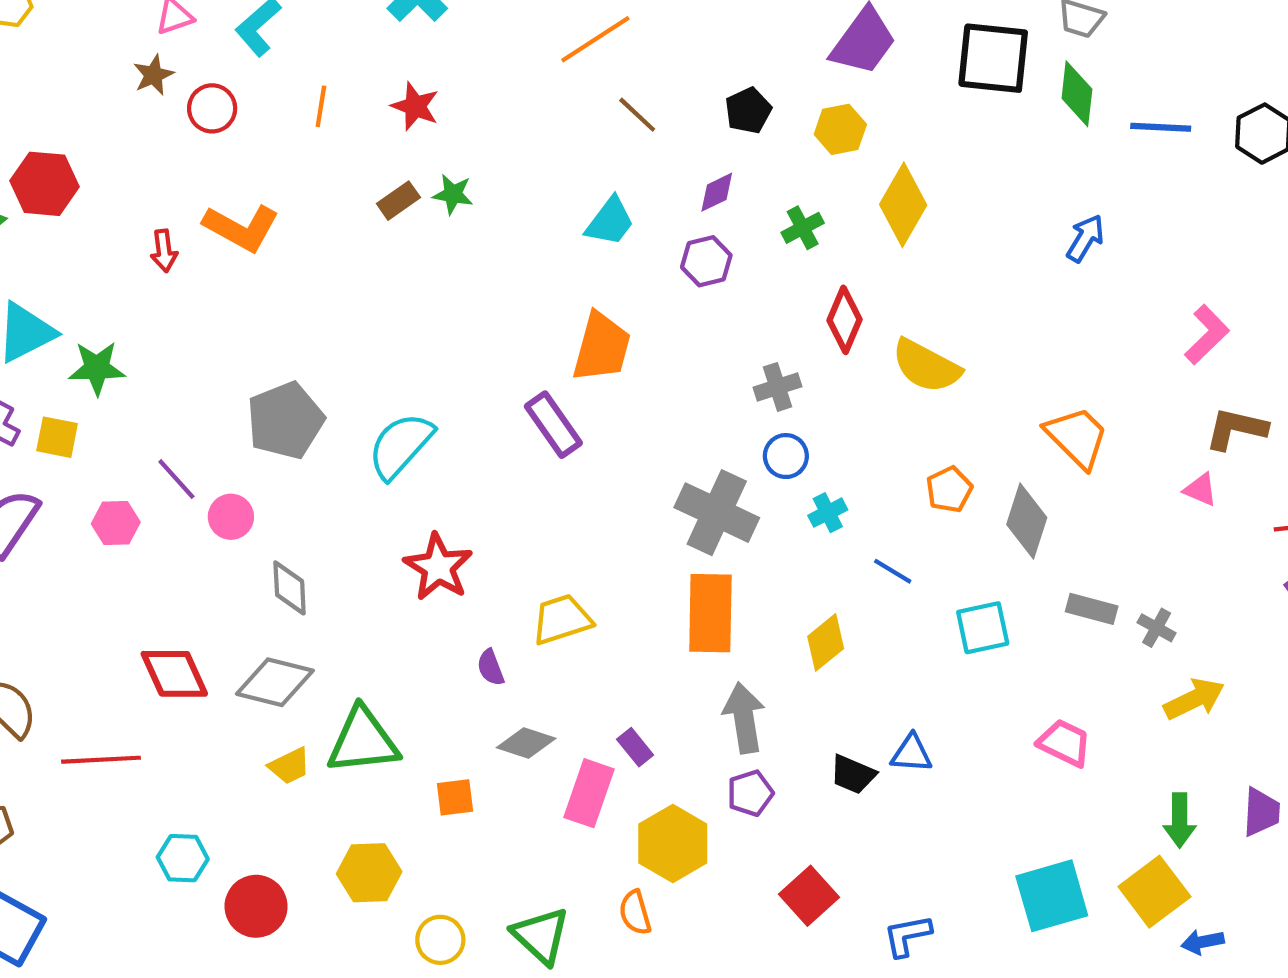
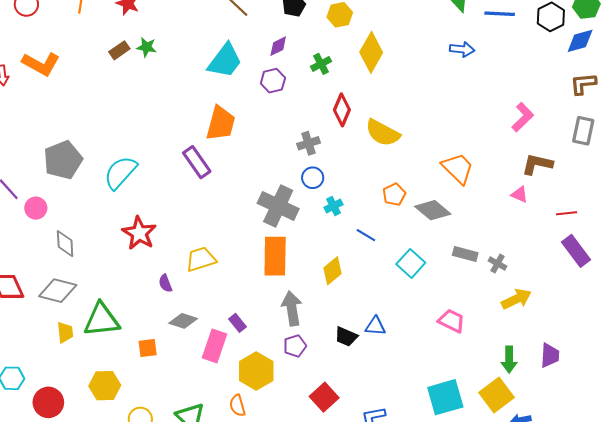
cyan trapezoid: (610, 221) -> (225, 61), size x1.4
blue arrow: (1085, 238) -> (462, 49), moved, turned 65
gray diamond: (1027, 521) -> (433, 210), turned -68
cyan square: (983, 628) -> (411, 263), turned -36
yellow trapezoid: (290, 766) -> (65, 332), turned -70

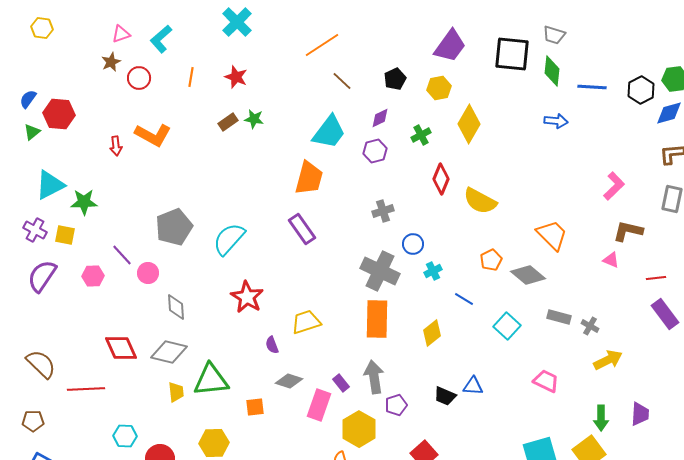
orange trapezoid: (221, 123) -> (309, 178), moved
gray cross: (308, 143) -> (383, 211), moved
gray arrow: (292, 308) -> (374, 377), moved

